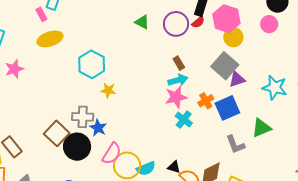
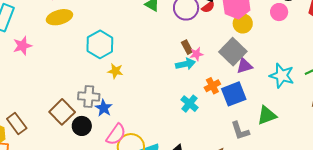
pink star: (176, 97) -> (196, 54), moved, size x0.6
black circle: (77, 147) -> (82, 126), size x0.7

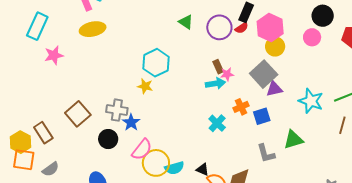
cyan hexagon: (100, 44) -> (156, 63), moved
blue square: (234, 94) -> (262, 116), size x0.7
brown square: (62, 112) -> (78, 114), moved

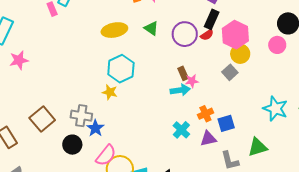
yellow ellipse: (93, 29) -> (114, 30), moved
gray square: (264, 74) -> (230, 72), moved, size x0.6
purple triangle: (274, 89) -> (208, 139), moved

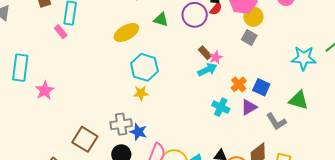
blue square: (226, 123) -> (261, 87), turned -30
green triangle: (258, 147) -> (298, 100), turned 50

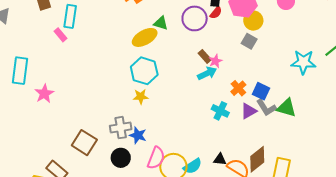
yellow ellipse: (126, 33) -> (145, 37), moved
green triangle: (298, 100) -> (286, 108), moved
gray L-shape: (276, 122) -> (266, 108), moved

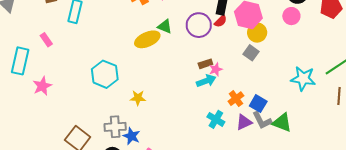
pink rectangle: (60, 35) -> (46, 40), moved
brown rectangle: (205, 56) -> (205, 64), turned -72
cyan hexagon: (144, 71) -> (105, 74), moved

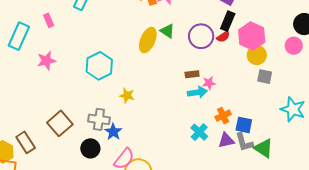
yellow ellipse: (147, 39) -> (148, 40), turned -55
gray square: (251, 53) -> (265, 77), moved, turned -35
brown rectangle: (205, 64) -> (192, 74), moved
pink star: (42, 86) -> (46, 61), moved
blue square: (258, 104) -> (244, 125), turned -30

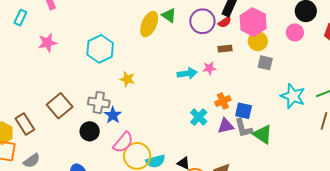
cyan rectangle: (19, 36) -> (20, 18), size x0.6
brown rectangle: (192, 74) -> (225, 49), moved
cyan arrow: (197, 92) -> (187, 73), moved

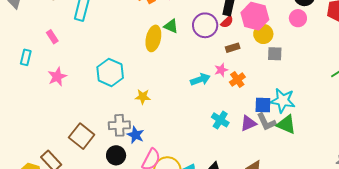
cyan star: (293, 96) -> (283, 101), moved
orange cross: (223, 101) -> (237, 80), moved

